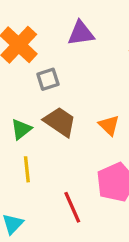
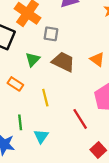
gray square: (48, 79) -> (51, 34), turned 35
green triangle: (21, 129) -> (33, 59), moved

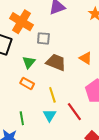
orange rectangle: (15, 84) -> (27, 83), moved
yellow line: (45, 98) -> (52, 95), moved
cyan triangle: (41, 136) -> (50, 115), moved

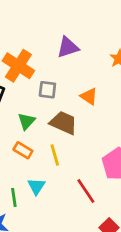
orange triangle: (86, 58) -> (89, 96), moved
yellow line: (52, 95) -> (55, 155), moved
cyan triangle: (50, 115) -> (36, 186), moved

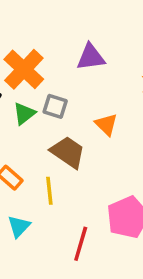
green triangle: (26, 121) -> (24, 114), moved
red line: (86, 191) -> (81, 244), turned 40

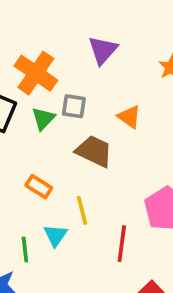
purple triangle: (91, 57) -> (103, 50), turned -32
yellow line: (49, 191) -> (82, 210), moved

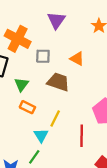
green triangle: (43, 119) -> (22, 84), moved
yellow line: (82, 210) -> (55, 118), turned 48
green line: (25, 250) -> (34, 157), moved, turned 48

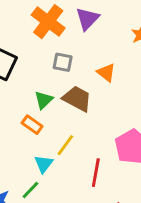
orange cross: (18, 39) -> (48, 22), moved
green triangle: (22, 84) -> (44, 100), moved

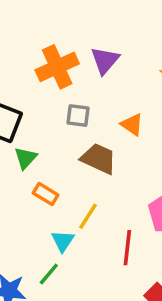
orange cross: (48, 22) -> (57, 67), turned 32
green triangle: (44, 100) -> (26, 158), moved

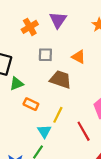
orange cross: (57, 67) -> (30, 27), size x0.7
green triangle: (26, 158) -> (17, 84), turned 32
red line: (127, 248) -> (84, 131), turned -30

